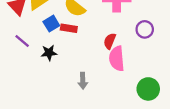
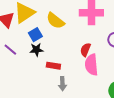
red rectangle: (69, 28) -> (53, 66), moved
black star: (49, 53) -> (36, 50), moved

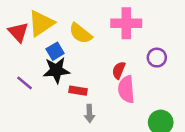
purple line: (10, 50) -> (25, 83), moved
black star: (36, 50) -> (56, 70), size x1.5

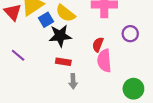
blue square: (55, 51) -> (46, 20), moved
black star: (56, 70) -> (60, 36), moved

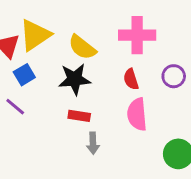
blue square: (46, 20) -> (24, 75), moved
red semicircle: (98, 44) -> (131, 79), moved, turned -40

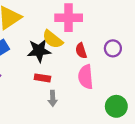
pink cross: (137, 35) -> (69, 18), moved
yellow semicircle: (82, 47) -> (53, 39), moved

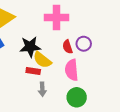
yellow semicircle: (53, 39) -> (42, 60), moved
purple circle: (113, 48) -> (84, 44), moved
green circle: (116, 106) -> (77, 97), moved

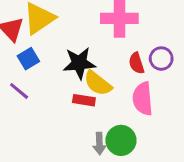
gray arrow: (42, 89) -> (99, 143), moved
green circle: (77, 97) -> (121, 140), moved

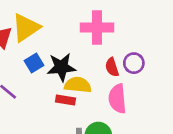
blue square: (28, 59) -> (34, 63), moved
yellow semicircle: (98, 83) -> (78, 85), turned 148

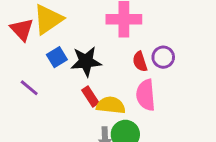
yellow semicircle: (78, 85) -> (111, 105), moved
red rectangle: (66, 100) -> (90, 96), turned 48

